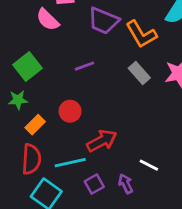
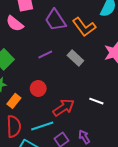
purple trapezoid: (103, 21) -> (55, 20), turned 40
gray rectangle: (139, 73) -> (75, 58), moved
white line: (149, 165) -> (96, 101), moved

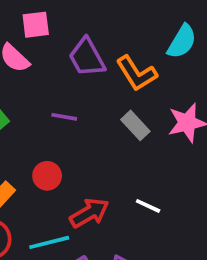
purple line: (45, 55) -> (64, 117), turned 32
gray rectangle: (75, 58) -> (135, 125), moved

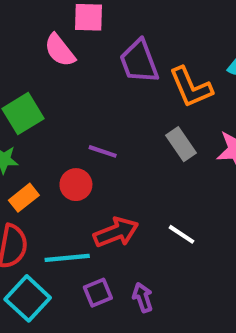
purple line: (64, 117) -> (103, 151), moved

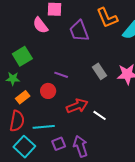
orange L-shape: (191, 87) -> (107, 18), moved
red arrow: (116, 232) -> (77, 106), moved
purple arrow: (143, 297) -> (80, 146), size x1.5

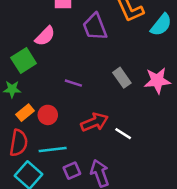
pink semicircle: (40, 25) -> (45, 36), moved, turned -96
red circle: (48, 91) -> (48, 115), moved

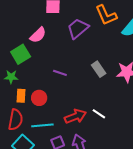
purple trapezoid: (95, 27) -> (78, 28), turned 70
orange rectangle: (25, 113) -> (21, 96), turned -48
red arrow: (94, 122) -> (75, 116), moved

